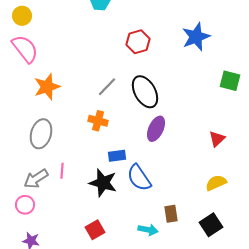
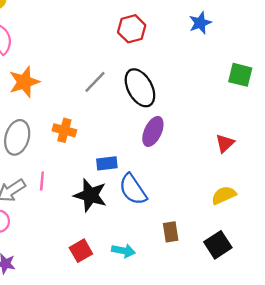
blue star: (196, 37) -> (200, 23), size x0.7
orange cross: (98, 121) -> (64, 130), moved
cyan arrow: (148, 230) -> (123, 251), moved

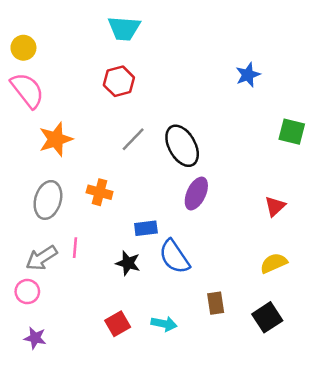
red hexagon: (132, 29) -> (119, 81), moved
black star: (90, 195) -> (128, 263), size x0.7

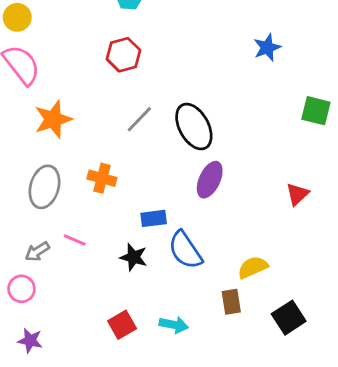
pink line: (75, 248) -> (75, 240), turned -72
gray arrow: (42, 258) -> (37, 251), size x0.7
yellow semicircle: (274, 263) -> (253, 267), moved

